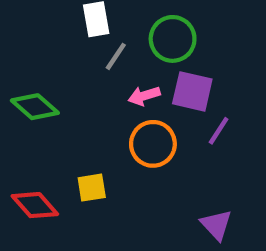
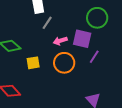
green circle: (173, 39) -> (97, 18), moved
yellow square: (92, 188) -> (33, 63), moved

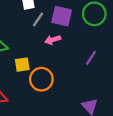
purple square: (82, 39) -> (62, 16), moved
orange circle: (64, 63) -> (41, 79), moved

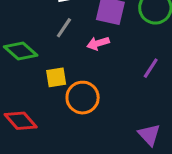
gray line: (38, 20) -> (64, 28), moved

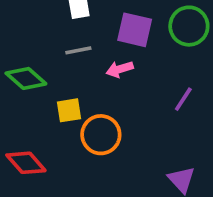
gray line: (64, 28) -> (78, 50), turned 45

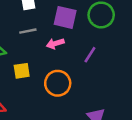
purple line: (183, 99) -> (90, 55), moved
orange circle: (101, 135) -> (58, 83), moved

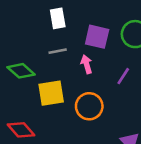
pink arrow: (55, 44) -> (87, 64), turned 91
yellow square: (22, 71) -> (51, 93), size x1.5

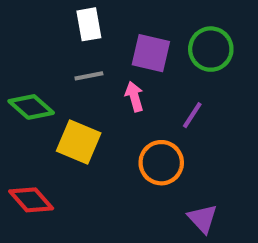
yellow square: (51, 93) -> (79, 142), turned 32
orange circle: (89, 106) -> (161, 163), moved

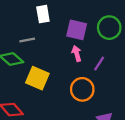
gray line: (89, 76) -> (27, 40), moved
pink arrow: (134, 97) -> (77, 53), moved

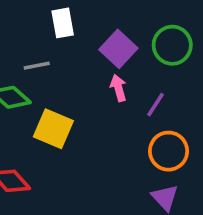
purple square: (77, 30) -> (118, 49), turned 30
orange circle: (82, 89) -> (169, 151), moved

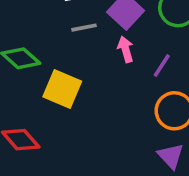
gray line: (37, 66) -> (84, 28), moved

